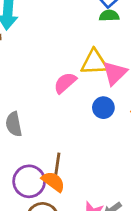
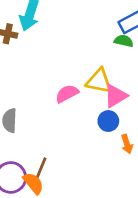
blue circle: (103, 108) -> (108, 121), moved

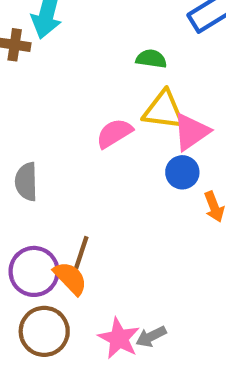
green semicircle: (124, 41) -> (151, 59), moved

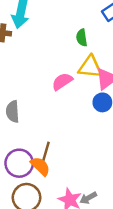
green semicircle: (151, 59) -> (82, 38), turned -105

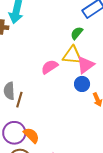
green semicircle: (82, 38) -> (77, 33), moved, turned 48
brown line: (46, 151) -> (19, 100), moved

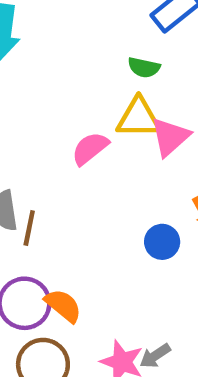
green semicircle: (77, 33) -> (144, 67), turned -112
blue circle: (82, 84) -> (162, 242), moved

